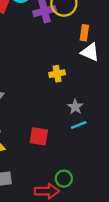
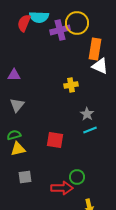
orange rectangle: (84, 33) -> (95, 49), size x1.5

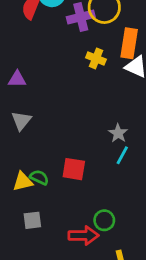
yellow cross: (71, 85) -> (96, 58), moved, turned 32
cyan line: (90, 130) -> (122, 155), turned -40
green semicircle: (14, 135) -> (39, 177), moved, turned 40

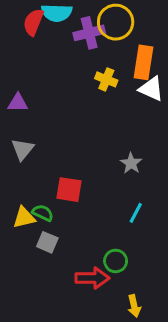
cyan line: (122, 155) -> (136, 213), moved
red square: (74, 169) -> (69, 190), moved
gray square: (32, 220) -> (47, 242), moved, turned 30

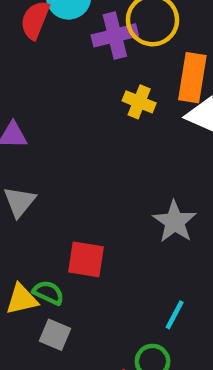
gray star: (131, 163) -> (175, 222), size x1.4
cyan line: (136, 213) -> (175, 315), moved

